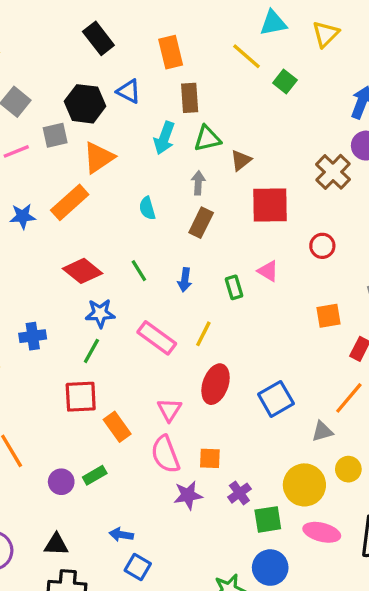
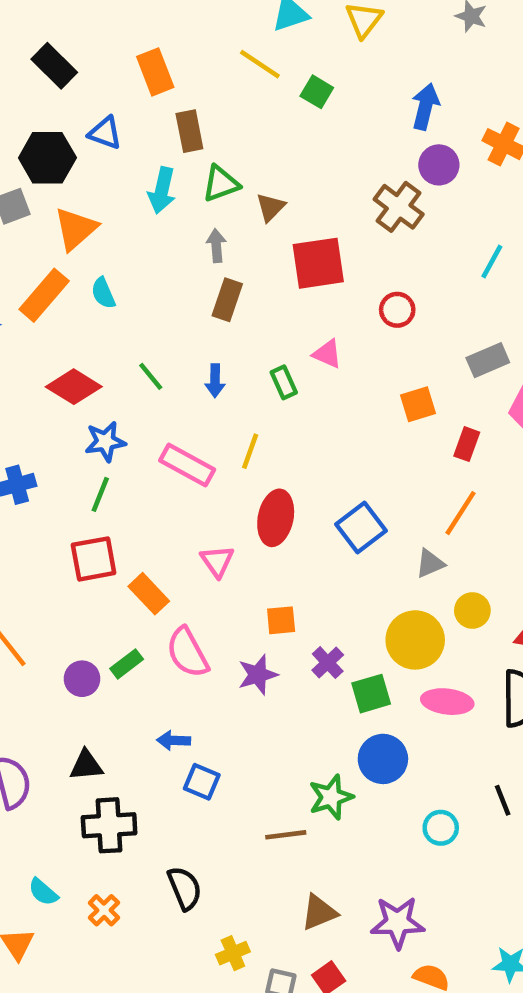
cyan semicircle: (147, 208) -> (103, 293), moved
pink semicircle: (165, 454) -> (187, 652), moved

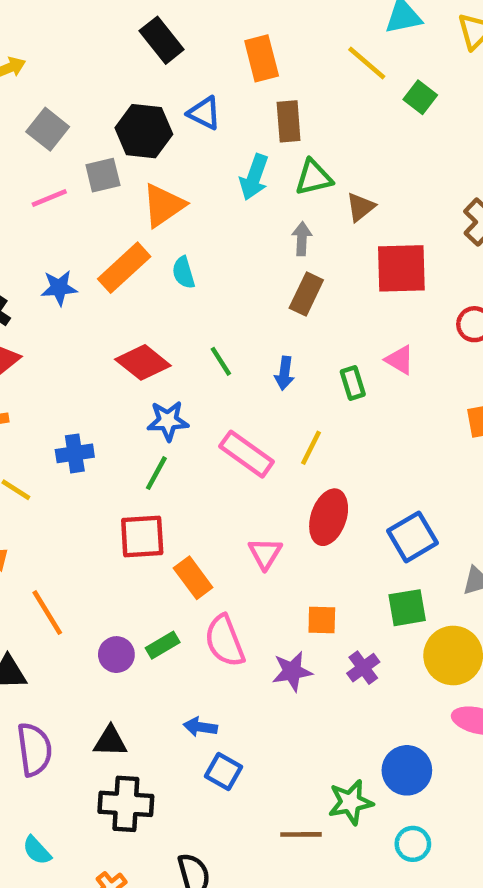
green square: (371, 694) -> (407, 608), moved
cyan circle: (441, 828) -> (413, 844), moved
cyan semicircle: (43, 892) -> (37, 850), moved

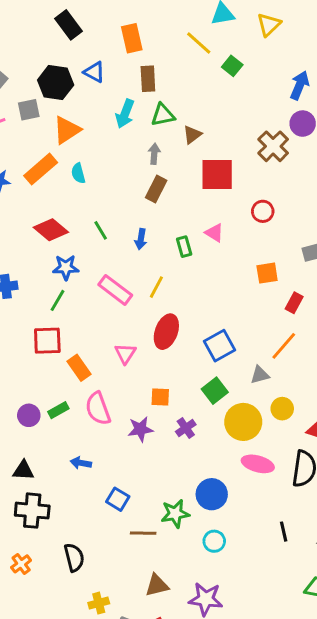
green square: (407, 608) -> (215, 391), turned -30
blue square: (224, 771) -> (118, 499), moved

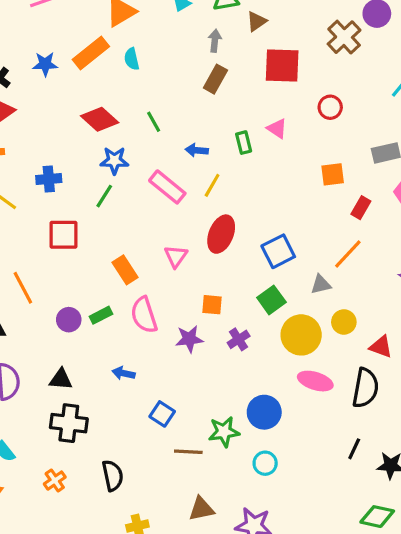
blue arrow: (141, 239) -> (197, 150), moved, turned 84
red square: (47, 341) -> (63, 235), moved
black line: (284, 532) -> (354, 449), moved, turned 36

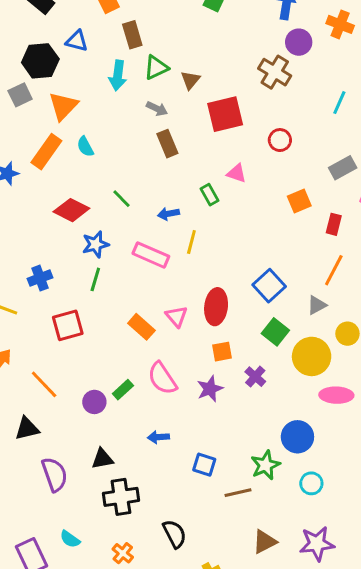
gray arrow: (215, 41) -> (157, 109), turned 125
brown rectangle: (215, 79) -> (167, 144), turned -36
red ellipse: (221, 234) -> (216, 307), moved
orange rectangle: (125, 270) -> (141, 327), moved

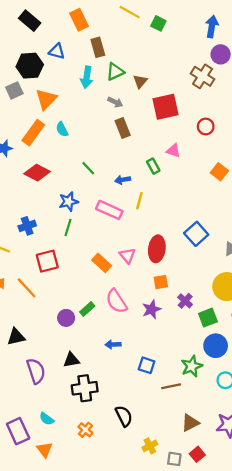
orange square: (299, 201) -> (219, 172), turned -30
red diamond: (71, 210) -> (37, 173), moved
green square: (275, 332) -> (208, 318), moved, turned 30
orange line: (44, 384) -> (27, 288), moved

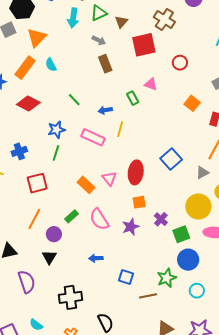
brown cross: (203, 76) -> (164, 19), moved
orange line: (27, 288) -> (34, 219), moved, turned 70
green rectangle: (87, 309) -> (71, 216), moved
black triangle: (71, 360) -> (49, 257), moved, turned -49

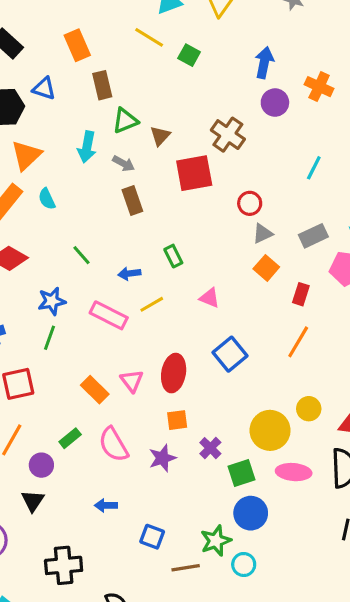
cyan arrow: (73, 18) -> (87, 147), moved
pink triangle: (151, 84) -> (210, 298), moved
yellow line: (120, 129) -> (152, 304), turned 42
gray triangle: (202, 173) -> (263, 234), moved
cyan circle: (197, 291) -> (244, 565), moved

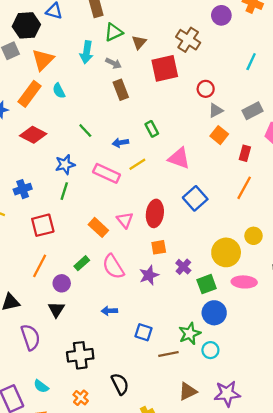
pink triangle: (210, 298) -> (179, 158), size x1.5

